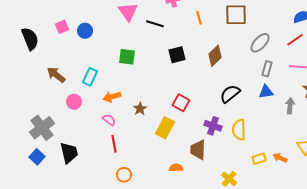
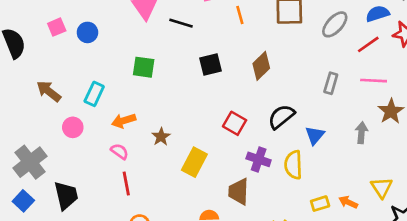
gray ellipse: (260, 43) -> (335, 24), moved
blue triangle: (266, 92) -> (315, 135), moved, turned -42
red square: (181, 103) -> (235, 123), moved

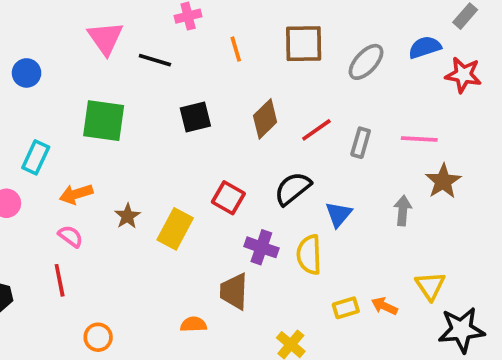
red line: (368, 44) -> (316, 130), moved
green square: (144, 67) -> (104, 121), size x1.4
yellow rectangle: (194, 162) -> (175, 229), moved
red line: (126, 183) -> (60, 280), moved

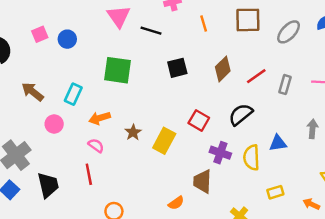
blue triangle: (338, 214) -> (278, 143), moved, turned 42
orange arrow: (384, 306) -> (311, 204), moved
orange semicircle: (194, 324) -> (176, 203), turned 147

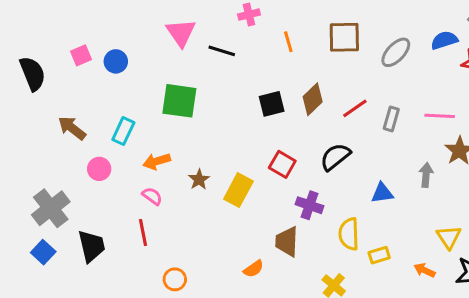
black square: (177, 68) -> (272, 104), moved
yellow semicircle: (251, 157) -> (349, 234), moved

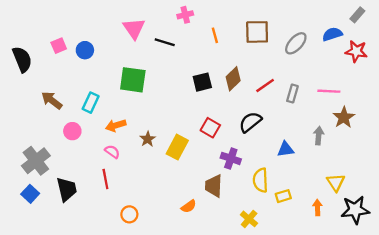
orange arrow: (425, 270) -> (317, 208), turned 63

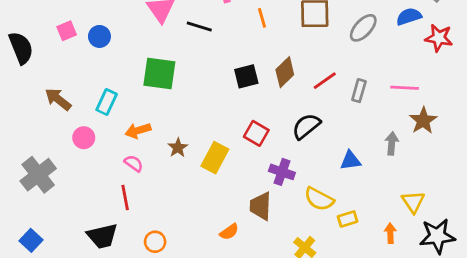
yellow semicircle: (260, 180) -> (319, 199), turned -60
black trapezoid: (67, 189) -> (102, 236), moved, turned 90
blue square: (30, 194) -> (31, 240), moved

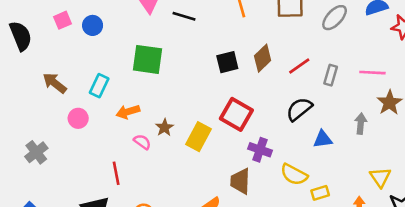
black semicircle: (306, 126) -> (299, 109), moved
red square: (256, 133) -> (236, 114), size x1.4
pink semicircle: (134, 163) -> (142, 142), moved
gray cross: (38, 175) -> (36, 152), size x0.7

